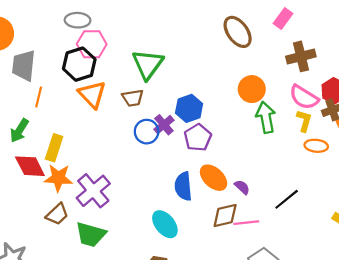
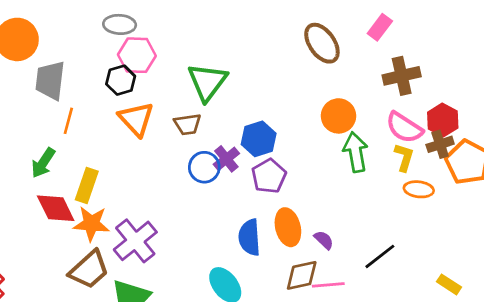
black hexagon: (79, 64) -> (121, 80), size x0.7
orange ellipse: (214, 178) -> (288, 227), turned 32
brown trapezoid: (57, 214) -> (89, 270), size x1.4

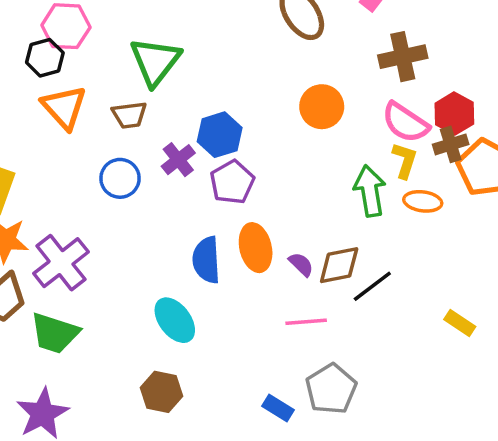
green arrow: (356, 152) -> (370, 191), moved
blue circle: (204, 167) -> (120, 178), moved
brown diamond: (302, 275) -> (339, 265), moved

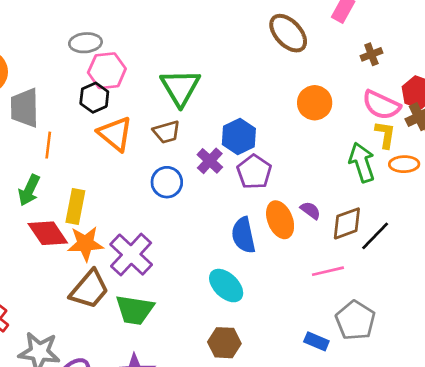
brown cross: (403, 57) -> (371, 54), size x0.6
purple semicircle: (301, 264) -> (310, 210), moved

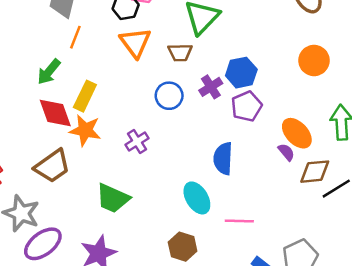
orange ellipse: (280, 220) -> (297, 133), moved, turned -36
purple cross: (131, 255) -> (137, 141), moved, size x0.6
pink line: (328, 271) -> (239, 221), moved
brown trapezoid: (89, 289) -> (52, 166), moved

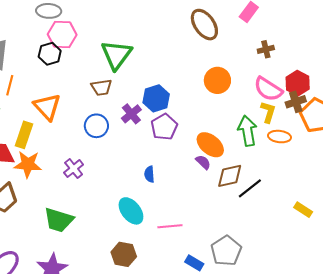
orange triangle: (135, 42) -> (47, 107), moved
blue semicircle: (223, 158) -> (149, 174), size x0.6

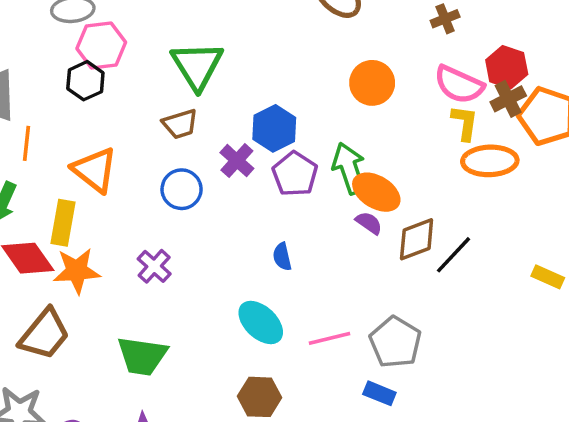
green arrow: (247, 131) -> (349, 168), moved
orange ellipse: (279, 137) -> (490, 161), size x1.4
gray pentagon: (226, 251) -> (395, 342), moved

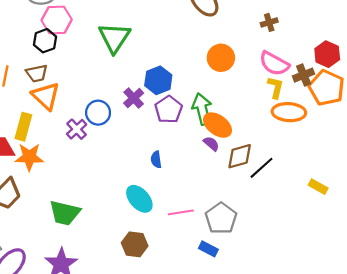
red hexagon: (507, 67) -> (327, 54), moved
brown trapezoid: (180, 124) -> (37, 73), moved
purple cross: (154, 266) -> (77, 129), moved

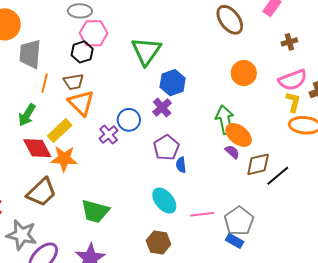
pink semicircle: (274, 64) -> (293, 80), turned -52
blue hexagon: (158, 80) -> (173, 83), moved
purple pentagon: (168, 109) -> (166, 148), moved
yellow rectangle: (23, 127) -> (60, 131), turned 30
blue rectangle: (208, 249) -> (235, 241), moved

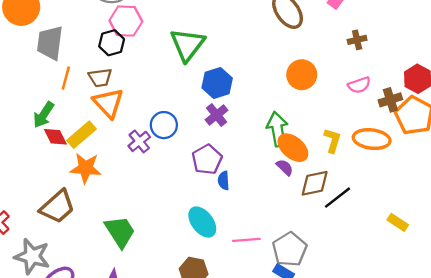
pink semicircle: (293, 80) -> (359, 85), size x0.7
yellow L-shape: (293, 102) -> (332, 140), moved
purple cross: (162, 107) -> (217, 115), moved
red diamond: (37, 148) -> (55, 137), moved, size x0.7
green trapezoid: (95, 211) -> (120, 232), turned -140

